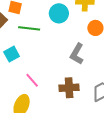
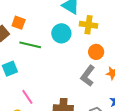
gray L-shape: (77, 54) -> (88, 76), moved

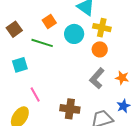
orange square: (19, 23) -> (49, 22), moved, turned 32
orange circle: (96, 52) -> (100, 49), moved

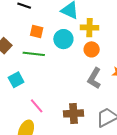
orange square: (49, 22) -> (37, 32), turned -32

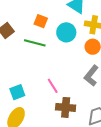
cyan square: (16, 80) -> (17, 92), moved
pink line: (37, 106) -> (53, 86), moved

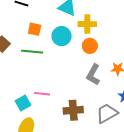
pink line: (53, 86) -> (42, 94), moved, turned -42

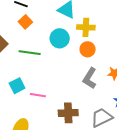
orange square: (35, 29) -> (25, 22), moved, turned 32
cyan square: (23, 103) -> (17, 86), moved

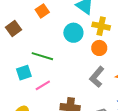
green line: (30, 53) -> (42, 56), moved
pink line: (38, 95) -> (43, 85), turned -49

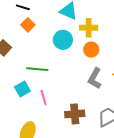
pink line: (43, 85) -> (44, 98), turned -63

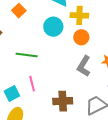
cyan square: (22, 89) -> (12, 93), moved

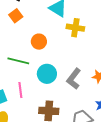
cyan circle: (53, 27) -> (47, 74), moved
orange circle: (81, 37) -> (39, 42), moved

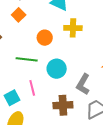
yellow cross: (75, 28) -> (73, 28), moved
gray L-shape: (74, 79) -> (83, 84), moved

